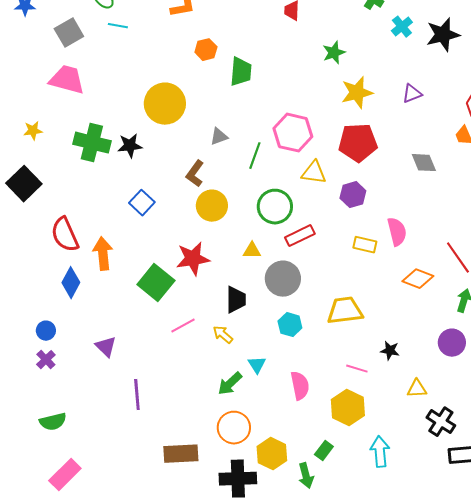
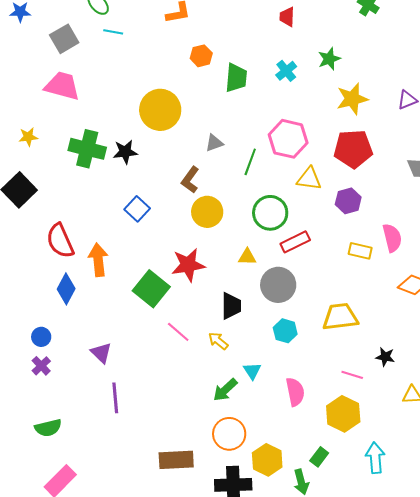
cyan cross: (402, 27) -> (286, 71), moved
pink line: (183, 326) -> (178, 332), turned 70
purple line: (137, 395) -> (115, 398), moved

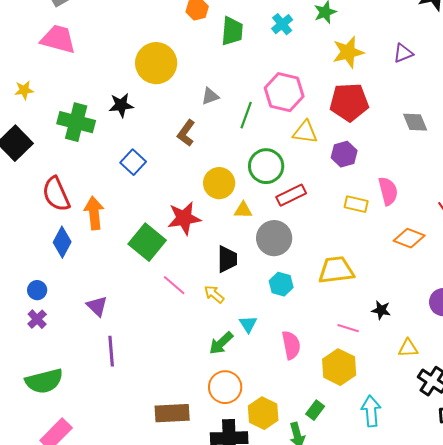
green cross: (87, 149) -> (76, 122), moved
yellow circle: (207, 212) -> (219, 183), moved
green semicircle: (48, 428) -> (44, 381), size x1.4

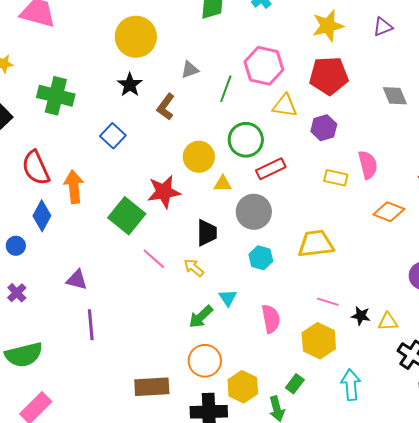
black star: (121, 105) -> (130, 85), moved, turned -30
blue circle: (37, 290) -> (16, 246), moved
purple triangle: (97, 306) -> (77, 280), turned -30
black star: (381, 310) -> (361, 316), moved

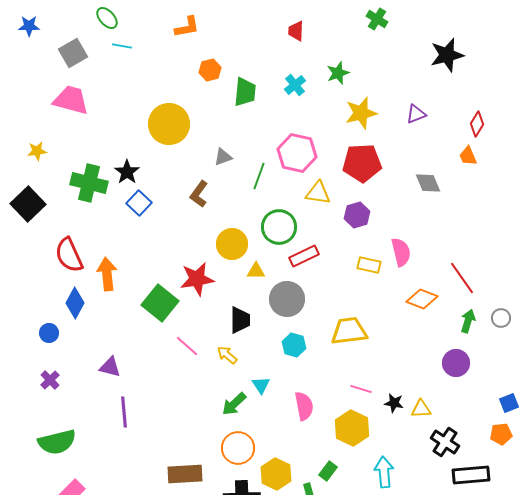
black star: (130, 85) -> (127, 172), moved
blue square: (113, 136) -> (139, 203), moved

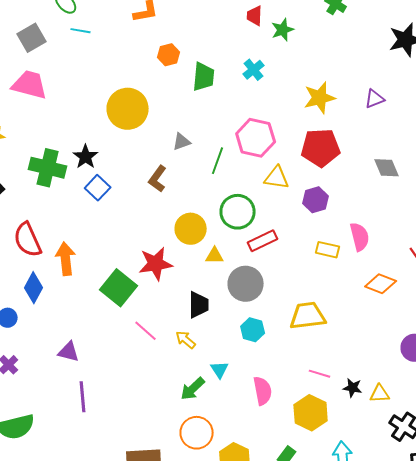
green star: (338, 73) -> (283, 30), moved

